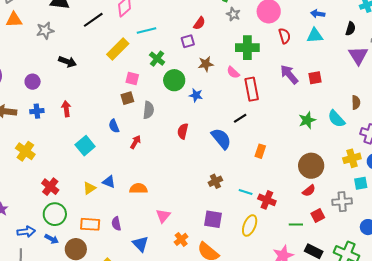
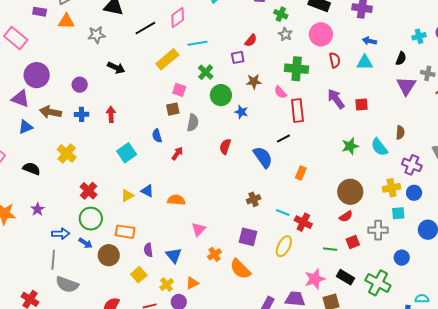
purple semicircle: (116, 224) -> (148, 250), moved

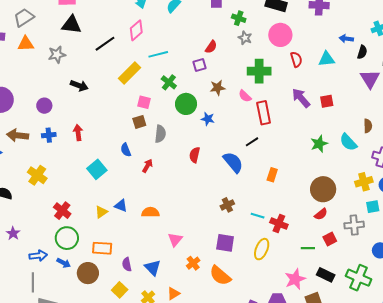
blue arrow: (369, 41) -> (346, 39), moved

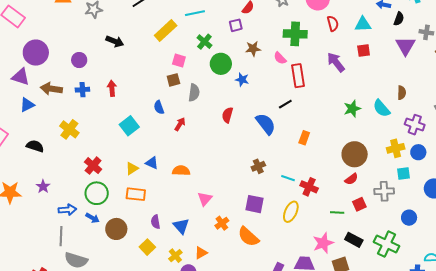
red square: (327, 101) -> (364, 51), moved
orange rectangle: (102, 248) -> (136, 194), moved

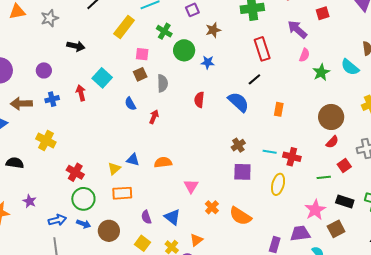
pink semicircle: (280, 58) -> (304, 55), moved, turned -104
cyan square: (129, 126) -> (102, 78), moved
purple square: (254, 204) -> (242, 172), moved

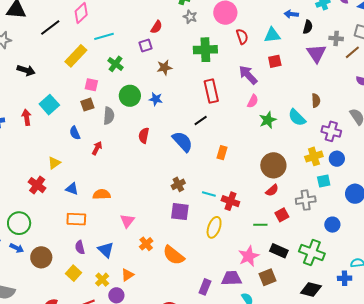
green circle: (184, 50) -> (130, 96), moved
yellow triangle: (114, 169) -> (54, 163), moved
red cross: (75, 172) -> (37, 185), moved
orange rectangle: (122, 193) -> (76, 219), moved

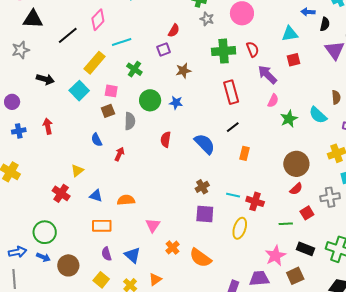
red semicircle: (242, 37) -> (253, 49), moved
cyan square: (49, 105) -> (79, 91), moved
black line: (201, 120) -> (233, 127), moved

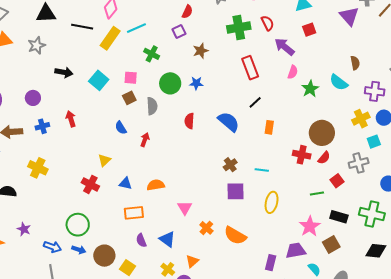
black line: (68, 35) -> (82, 27), turned 55
yellow rectangle: (94, 63) -> (110, 38), moved
red cross: (255, 201) -> (302, 155), moved
blue arrow: (17, 252) -> (52, 247), turned 36
yellow square: (101, 280) -> (127, 268), moved

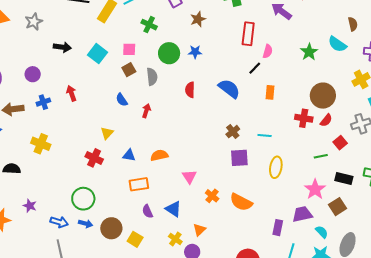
red rectangle: (250, 68) -> (248, 34), turned 30
pink semicircle: (293, 72) -> (268, 51), moved

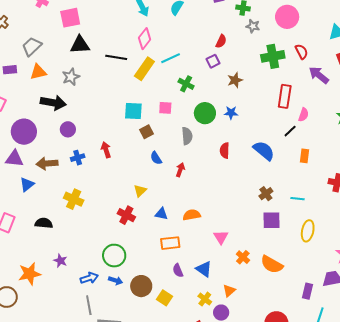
black arrow: (62, 47) -> (53, 103), moved, size x1.4
cyan square: (97, 54) -> (133, 111), turned -36
brown square: (129, 70) -> (146, 132), moved
blue arrow: (59, 222) -> (89, 278), turned -36

